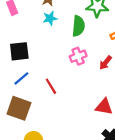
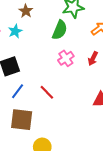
cyan star: (50, 18) -> (15, 31), moved
green semicircle: (78, 26) -> (60, 30), turned 30

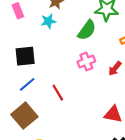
cyan star: (15, 31) -> (48, 21), moved
brown square: (22, 120) -> (24, 116), turned 30

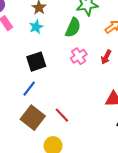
black square: (25, 56) -> (36, 62), moved
red line: (58, 93) -> (62, 115), moved

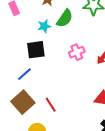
cyan star: (36, 27) -> (44, 26), moved
green semicircle: (73, 28) -> (65, 18), moved

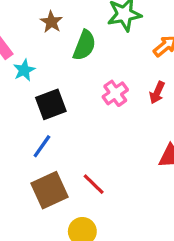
cyan star: (44, 26) -> (24, 70), moved
brown square: (23, 102) -> (49, 190), turned 30

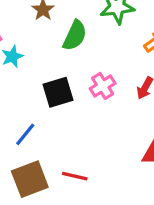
black square: (51, 104) -> (58, 92), moved
red line: (94, 184) -> (75, 176), turned -35

